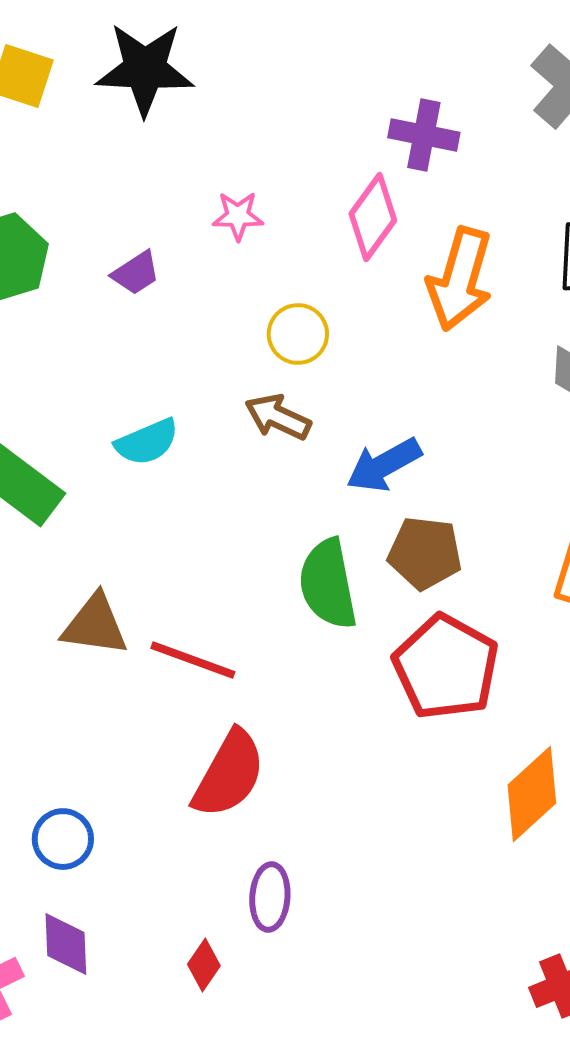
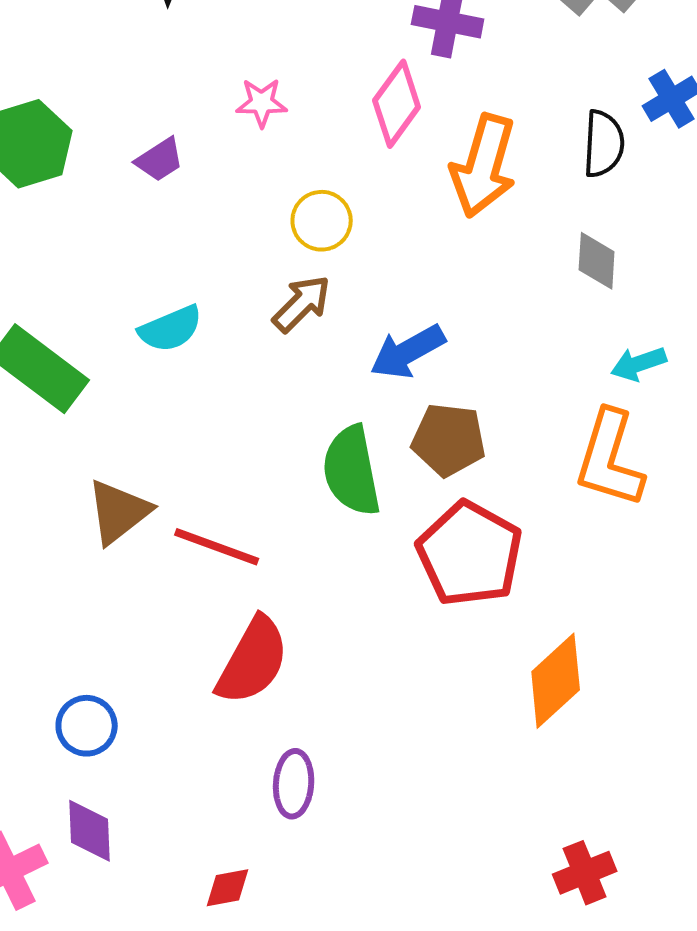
brown arrow: (278, 417) -> (302, 304), turned 110
brown triangle: (95, 625) -> (119, 512), turned -46
red diamond: (204, 965) -> (228, 888), moved, turned 45

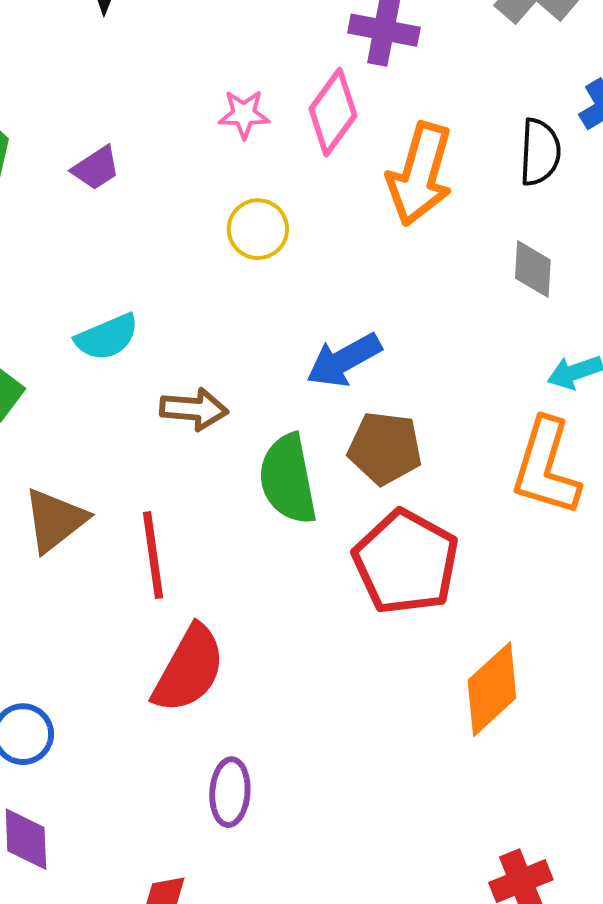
pink star: (262, 103) -> (244, 114), moved
brown arrow: (302, 304) -> (194, 409), moved, turned 50
red line: (217, 547) -> (153, 555), turned 62

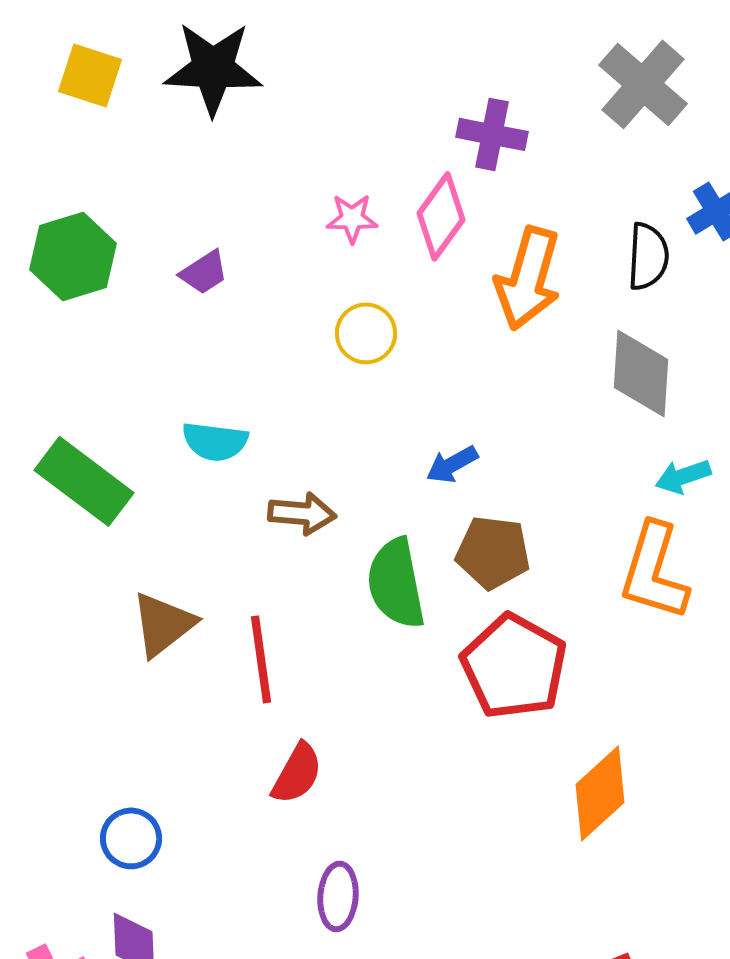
gray diamond: (533, 269) -> (641, 373), size x1.5
cyan semicircle: (107, 337) -> (215, 441), turned 30
blue arrow: (344, 360) -> (452, 464), size x0.7
red semicircle: (189, 669) -> (297, 773), size x0.7

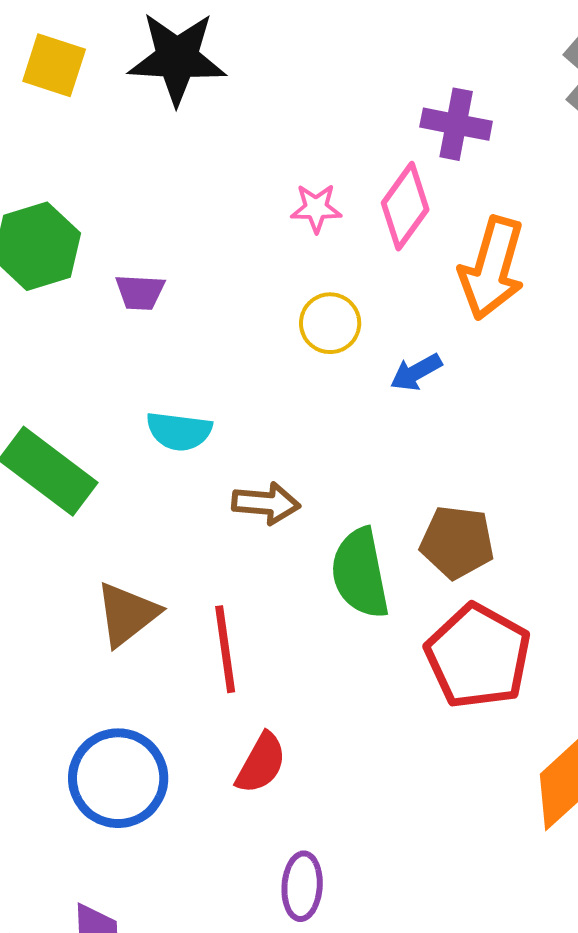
purple trapezoid: (204, 272) -> (140, 292), moved, turned 36
blue arrow: (452, 464) -> (416, 372), moved
blue circle: (131, 838) -> (118, 778), moved, size x1.6

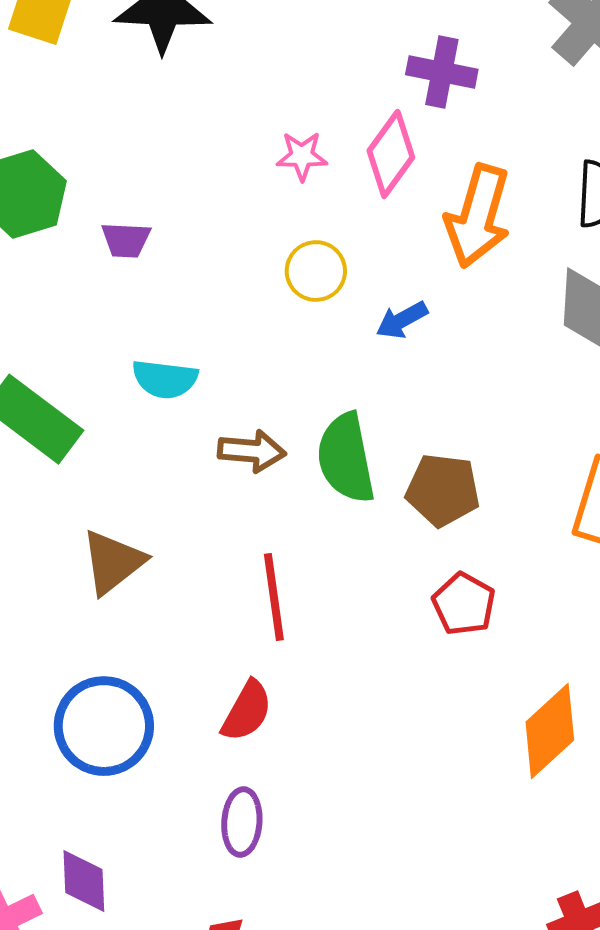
green semicircle: (360, 573) -> (346, 458), moved
red line: (225, 649) -> (274, 597), moved
red pentagon: (478, 656) -> (464, 604), size x0.6
purple ellipse: (302, 886) -> (242, 822), moved

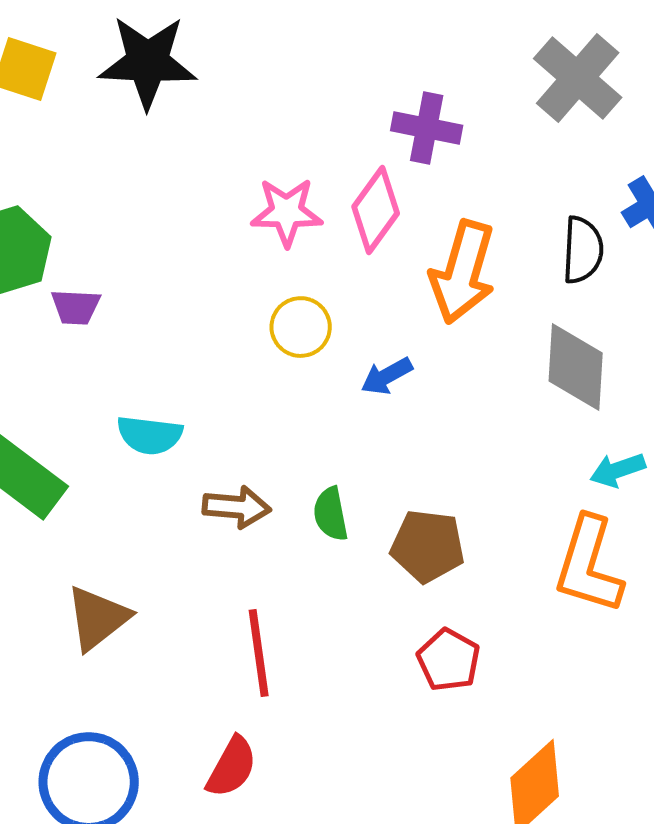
pink star: (302, 156) -> (287, 212), size x1.4
purple trapezoid: (126, 240) -> (76, 307), moved
green semicircle: (346, 458) -> (331, 514), size x0.6

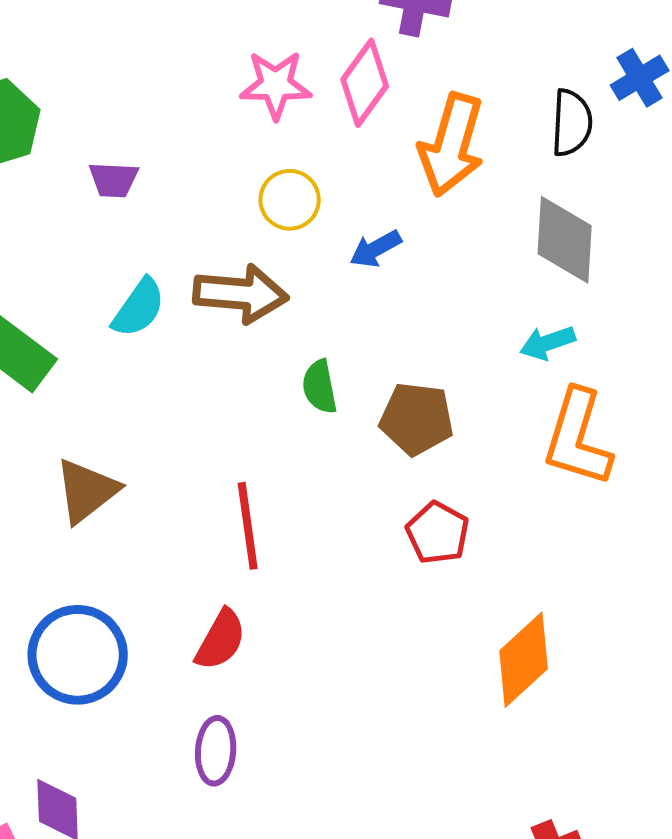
purple trapezoid: (76, 307) -> (114, 180), moved
cyan semicircle: (150, 435) -> (139, 308), turned -62
cyan arrow: (618, 470) -> (548, 343), moved
brown arrow: (237, 507) -> (241, 294), moved, size x1.4

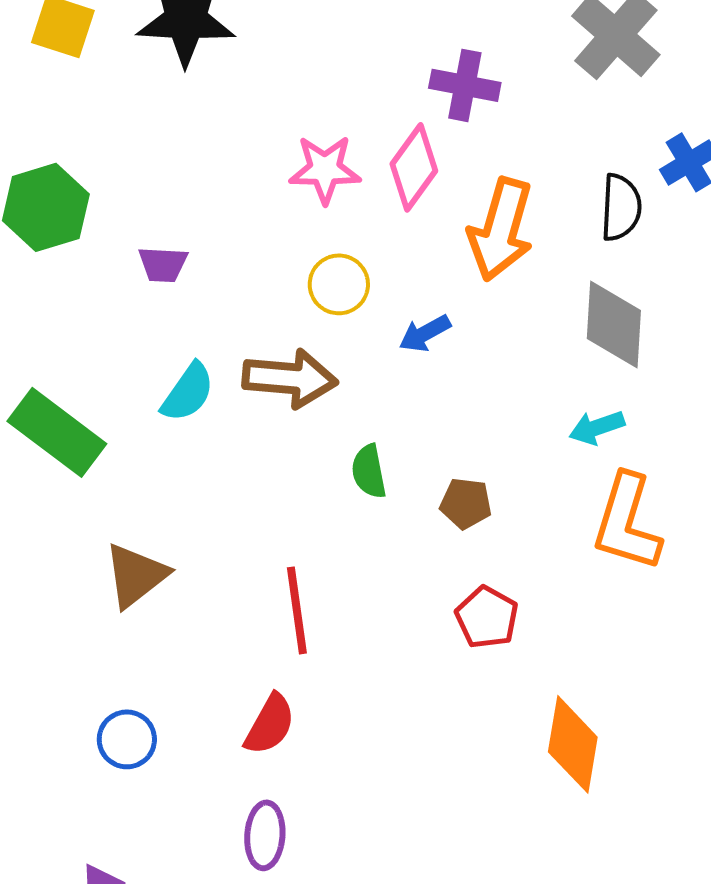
brown pentagon: (417, 419) -> (466, 503), size x0.7
blue circle: (78, 655) -> (127, 739), size x0.6
orange diamond: (524, 660) -> (573, 744), turned -38

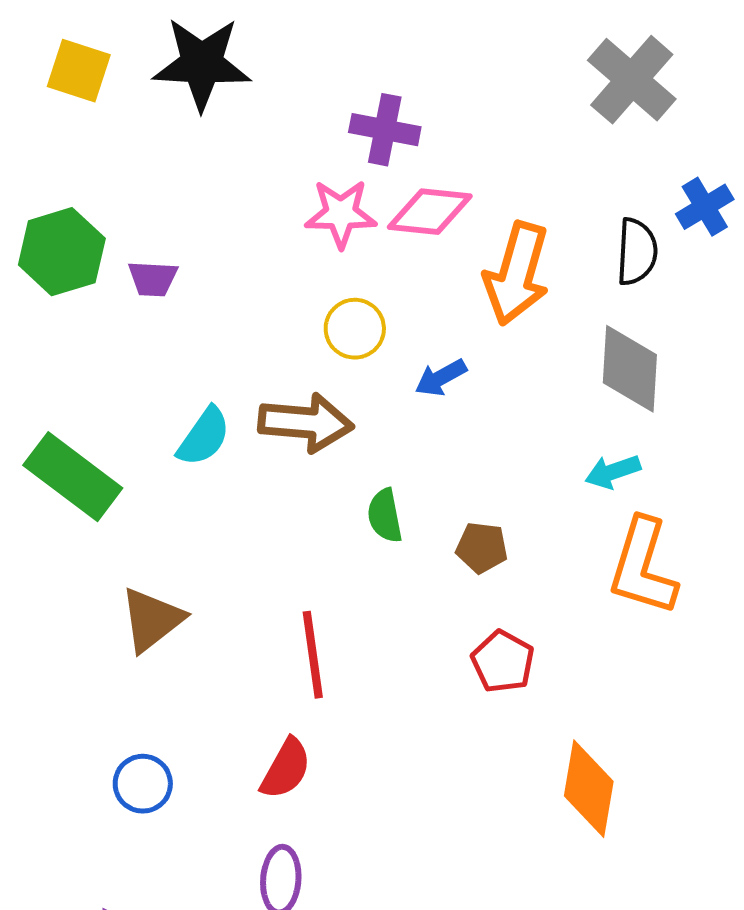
purple cross: (465, 85) -> (385, 130), moved
pink diamond: (414, 167) -> (430, 212), turned 60
purple trapezoid: (163, 264) -> (153, 279), moved

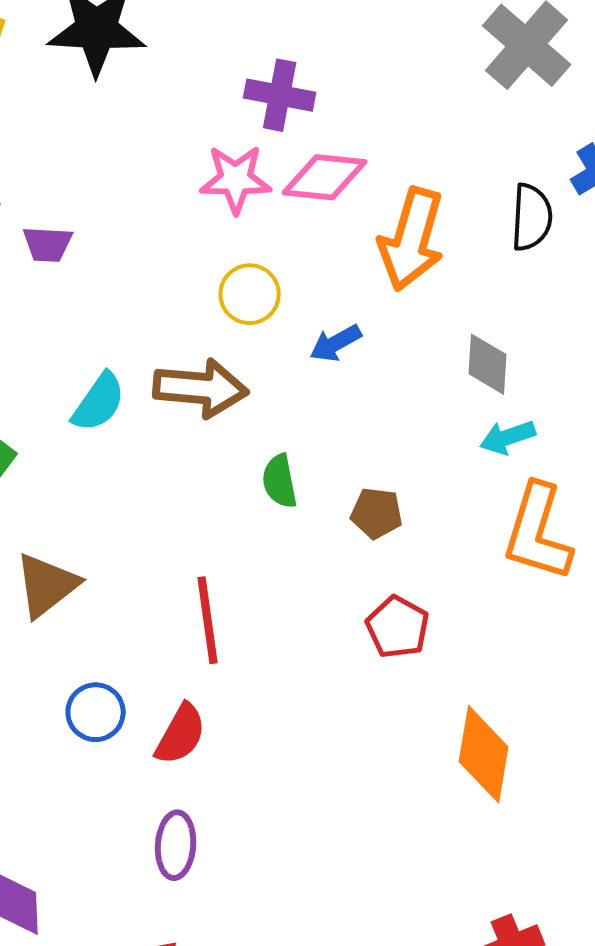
gray diamond: (630, 369) -> (488, 364), moved, size x0.7
blue circle: (143, 784) -> (96, 712), moved

